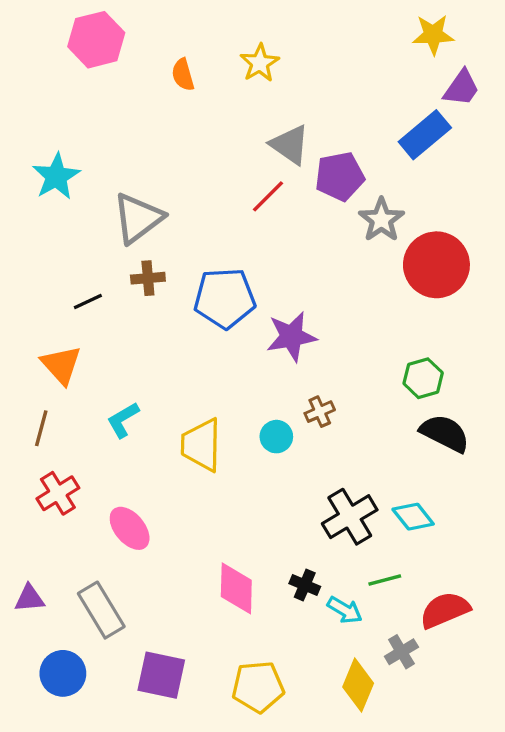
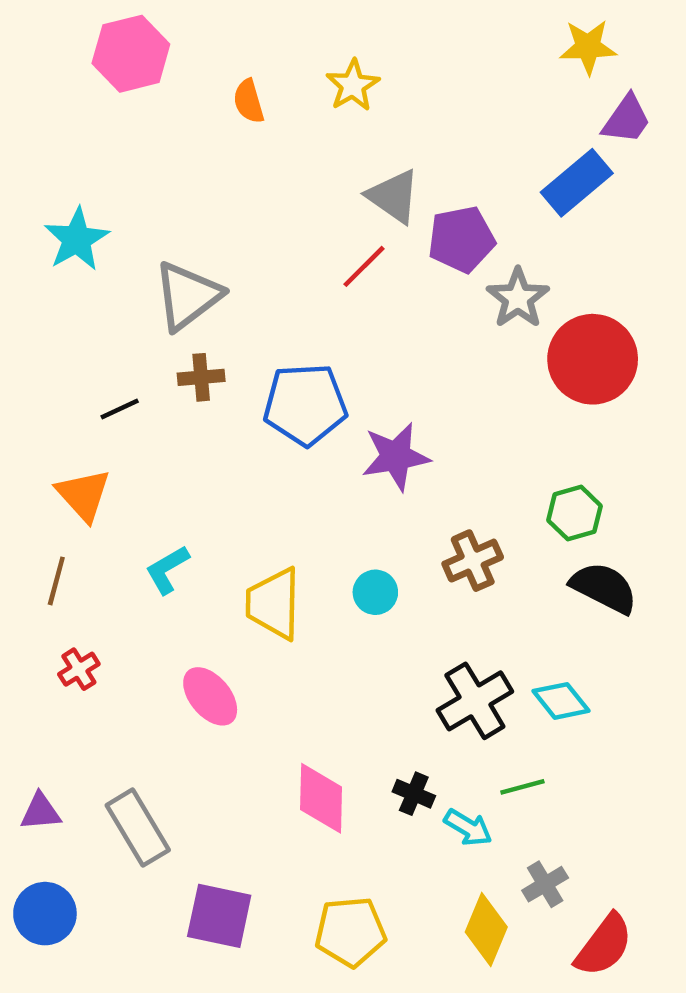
brown cross: (320, 412) -> (473, 561), moved, size x1.4
red cross: (58, 493) -> (79, 669), size x0.7
pink ellipse: (130, 528) -> (210, 696), moved
red semicircle: (445, 610) -> (604, 945), moved, turned 150
blue circle: (63, 673) -> (45, 914), moved

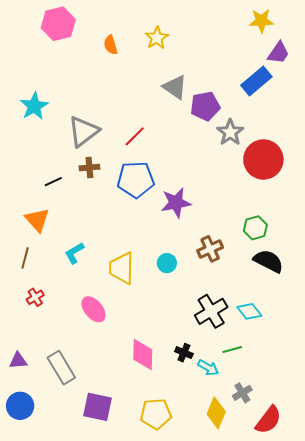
red line: (364, 266) -> (135, 136), moved

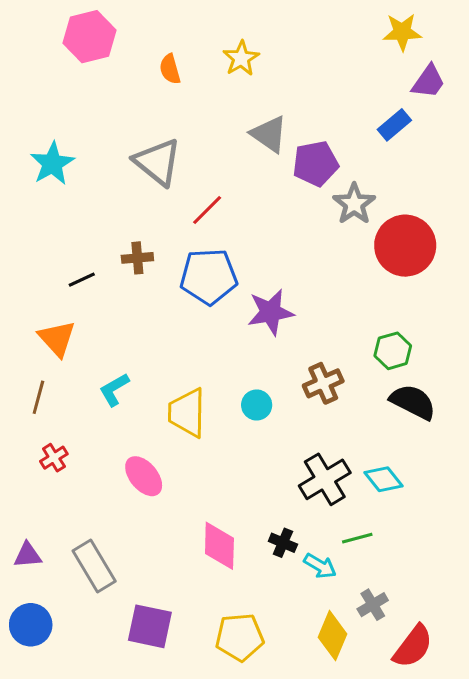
blue rectangle: (256, 81) -> (394, 125), size x0.7
gray triangle: (83, 131) -> (158, 162), moved, turned -44

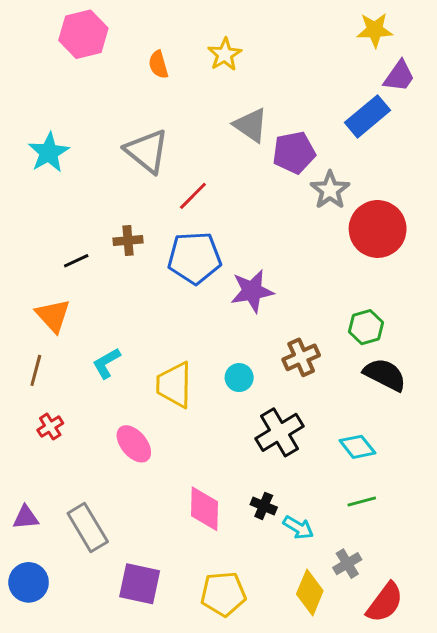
blue rectangle: (394, 125) -> (367, 116), size x1.4
black cross: (325, 479) -> (280, 432), moved
green line: (357, 538) -> (362, 502), moved

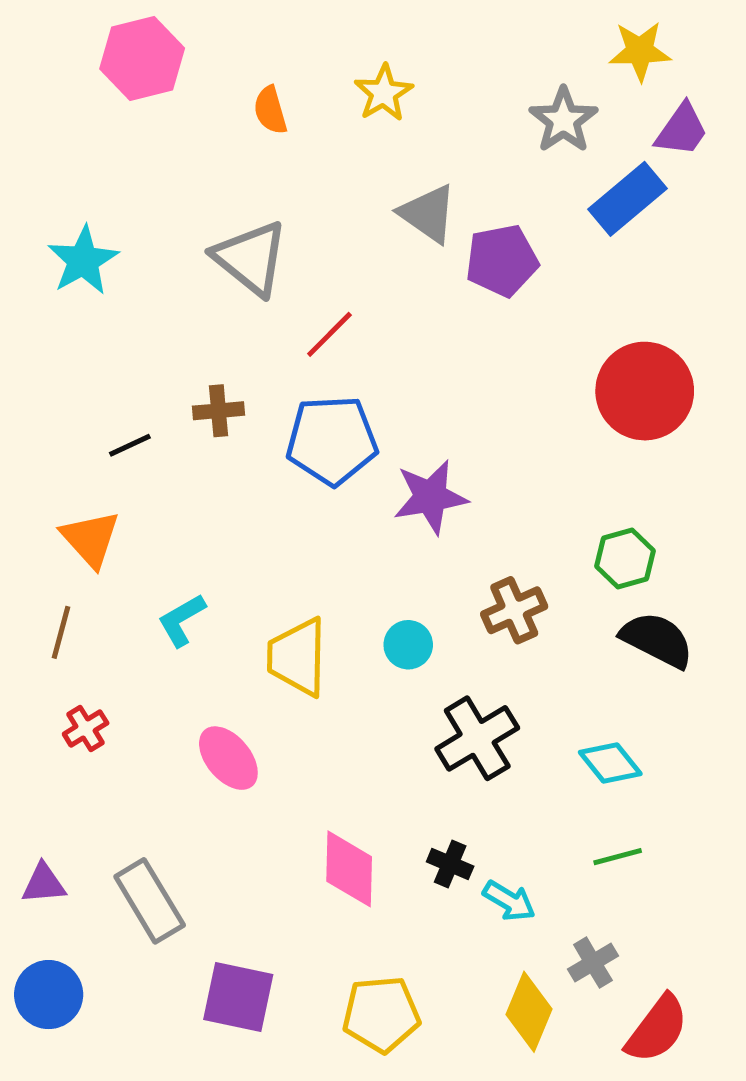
gray star: (330, 190) -> (563, 120), moved

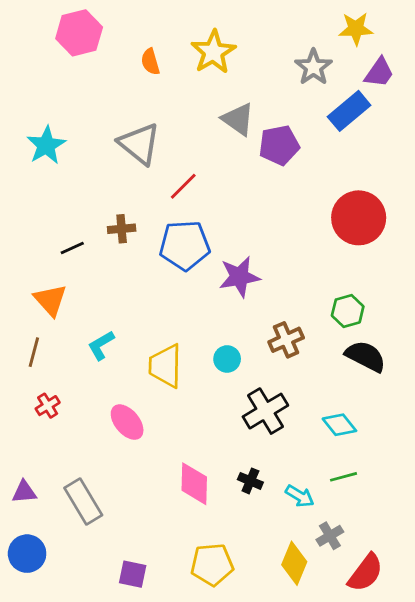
yellow star: (384, 93) -> (213, 52), size x1.4
cyan arrow: (509, 901) -> (300, 496), moved
purple square: (238, 997) -> (133, 574), moved, size x0.7

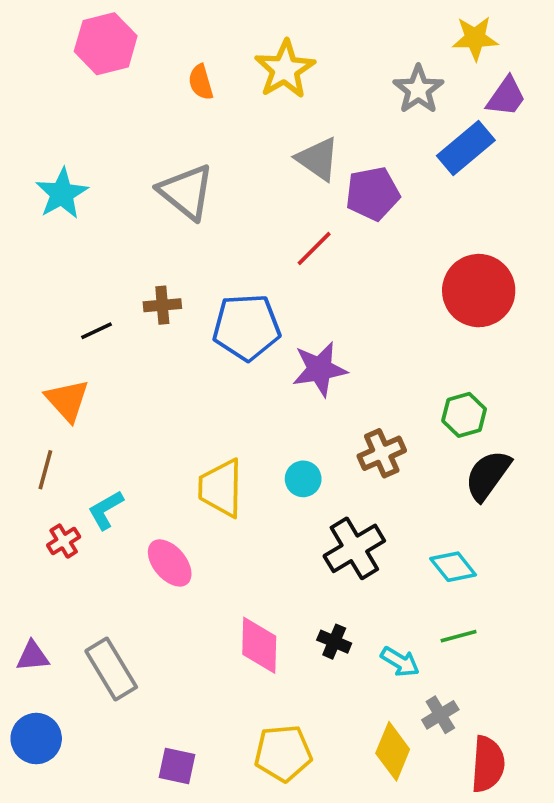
red line: (183, 186) -> (314, 248), moved
cyan L-shape: (101, 345) -> (106, 510), moved
black semicircle: (365, 356) -> (488, 475), turned -81
red semicircle: (365, 573) -> (488, 764), turned -33

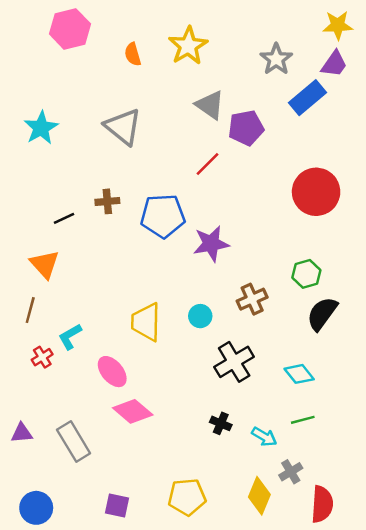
yellow star: (475, 38) -> (338, 25), moved
pink diamond: (259, 645) -> (133, 411), moved, turned -51
blue circle: (36, 739) -> (36, 508), moved

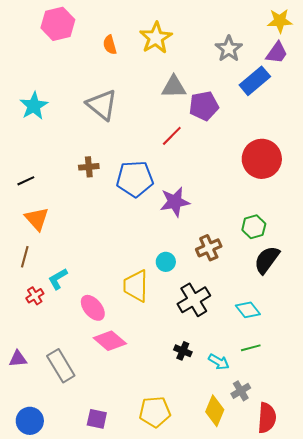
gray triangle: (210, 105) -> (174, 87), turned -36
black line: (64, 218) -> (26, 181), moved
yellow trapezoid: (146, 322) -> (136, 286), moved

